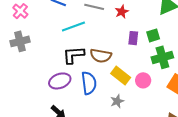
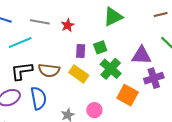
green cross: (162, 57) -> (111, 69), turned -30
yellow rectangle: (121, 75) -> (79, 74), moved
pink circle: (143, 80) -> (94, 110), moved

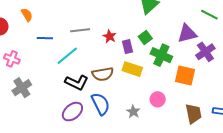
red star: (68, 25) -> (110, 36), moved
black L-shape: (22, 71) -> (77, 82), turned -130

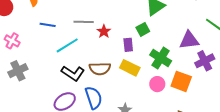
red star: (110, 36) -> (104, 31), moved
green square: (145, 38) -> (143, 29), moved
pink circle: (158, 99) -> (157, 84), moved

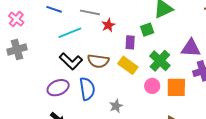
orange square: (181, 81) -> (176, 87), turned -30

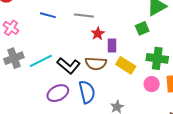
red star: (108, 25) -> (98, 34), moved
cyan line: (70, 33) -> (41, 61), moved
purple rectangle: (130, 42) -> (112, 45), moved
green cross: (160, 61) -> (157, 58), turned -30

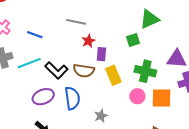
blue line: (48, 15) -> (35, 35), moved
yellow rectangle: (126, 65) -> (113, 75), turned 30

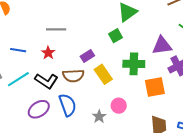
red star: (88, 41) -> (48, 53), moved
purple rectangle: (101, 54) -> (87, 56), turned 64
pink circle: (137, 96) -> (119, 106), moved

